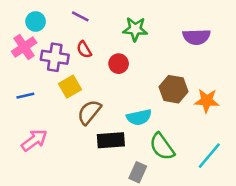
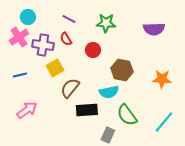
purple line: (80, 16) -> (69, 19), moved
brown hexagon: (173, 89) -> (122, 70), moved

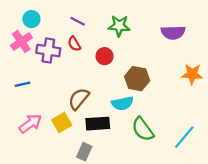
yellow square: (55, 68) -> (62, 122), moved
orange star: (162, 79) -> (192, 74), moved
gray rectangle: (108, 135) -> (84, 152), moved

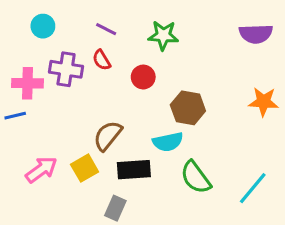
purple semicircle: (173, 33) -> (256, 34), moved
pink cross: (21, 42) -> (27, 83), moved, turned 35
blue line: (22, 84) -> (15, 116), moved

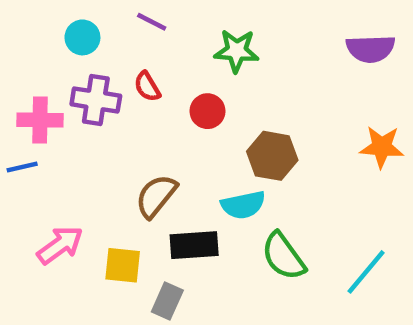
cyan circle: (43, 26) -> (82, 37), moved
purple line: (106, 29) -> (152, 22), moved
yellow square: (85, 168) -> (123, 265), moved, turned 36

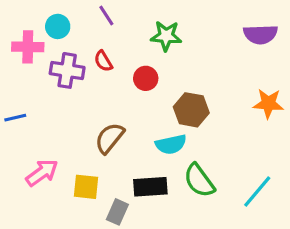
purple line: (152, 22) -> (106, 15), turned 30
pink cross: (40, 120) -> (28, 47), moved
black rectangle: (194, 245) -> (150, 187), moved

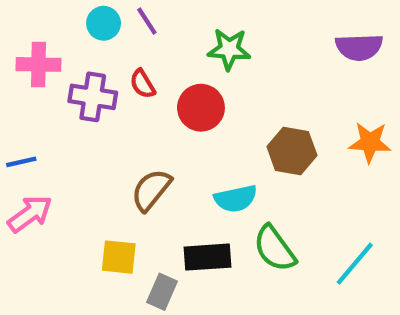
cyan circle: (58, 26) -> (104, 23), moved
red circle: (146, 78) -> (201, 108), size x1.4
brown hexagon: (191, 110) -> (292, 151), moved
pink arrow: (42, 173) -> (30, 214), moved

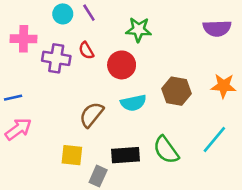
cyan semicircle: (236, 199) -> (133, 103), moved
cyan line: (355, 264) -> (214, 139), moved

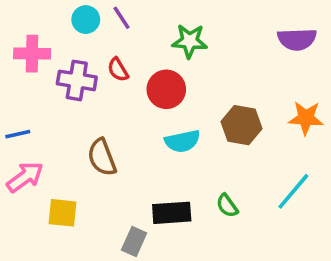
brown semicircle: (92, 115) -> (102, 157), moved, turned -60
green semicircle: (166, 150) -> (227, 206), size x0.6
yellow square: (72, 155) -> (63, 213), moved

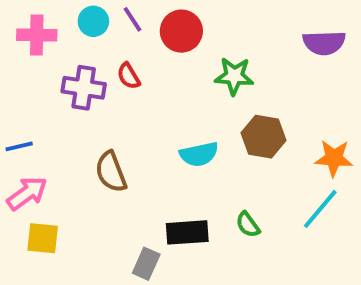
green star: (190, 41) -> (234, 76), moved
pink cross: (32, 54) -> (37, 35), moved
red circle: (166, 89) -> (181, 31), moved
orange star: (306, 118) -> (334, 158), moved
yellow square: (63, 213) -> (43, 238), moved

